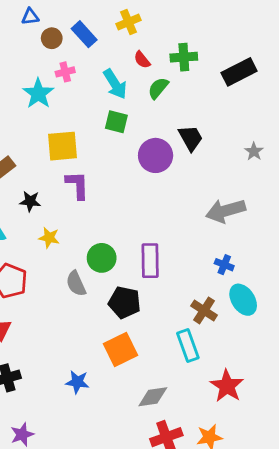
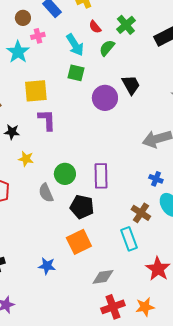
brown circle: (52, 38) -> (23, 18), moved
green cross: (184, 57) -> (126, 25), turned -36

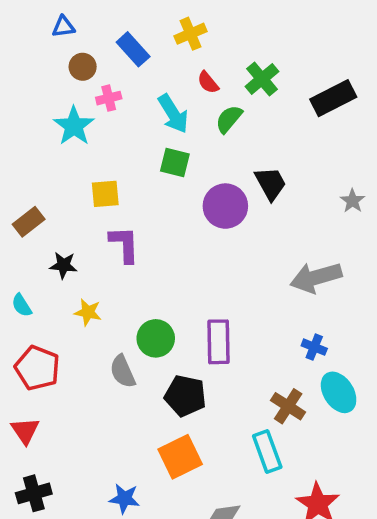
yellow square: (36, 91) -> (105, 194), size x0.7

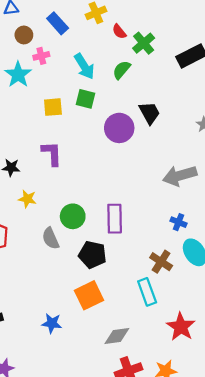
red semicircle: (208, 82) -> (119, 31), moved
yellow square: (105, 194) -> (53, 107), moved

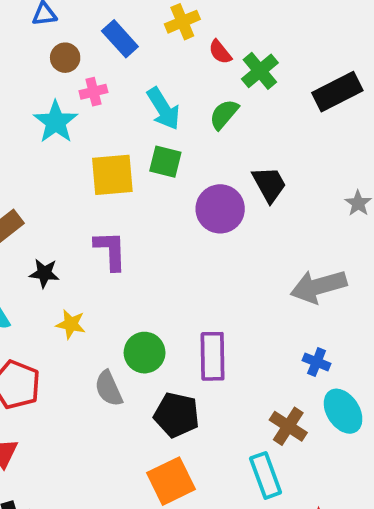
yellow square: (53, 107) -> (112, 175), size x1.4

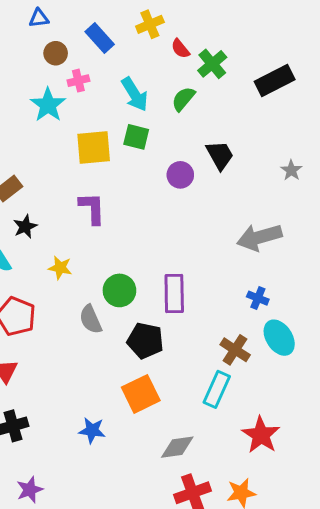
purple circle: (220, 209) -> (180, 175), size x0.7
black star: (44, 273) -> (25, 227), moved, turned -30
cyan rectangle: (266, 475) -> (217, 389), turned 44

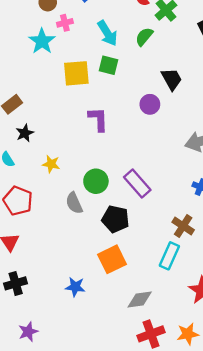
purple circle: (180, 175) -> (150, 104), moved
purple L-shape: (92, 208) -> (98, 119), moved
purple rectangle: (174, 294) -> (137, 184), turned -40

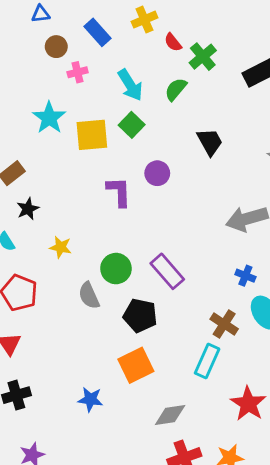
cyan star: (42, 41) -> (49, 118), moved
green square: (109, 65) -> (132, 125), turned 30
purple circle: (150, 104) -> (157, 173), moved

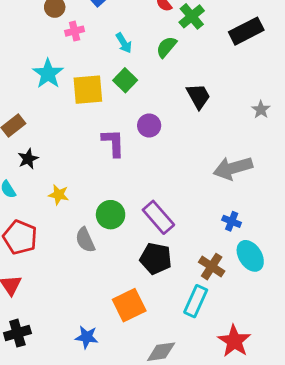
cyan arrow: (130, 85) -> (124, 43), size x0.7
black pentagon: (140, 315) -> (156, 259), moved

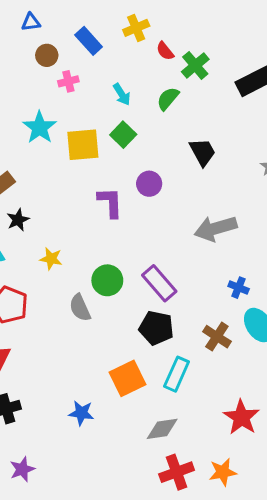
gray arrow: (233, 168) -> (215, 228), moved
cyan rectangle: (196, 301) -> (177, 374), moved

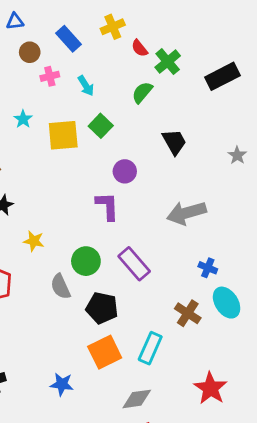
cyan arrow: (122, 94) -> (86, 86), moved
cyan star: (40, 127) -> (23, 119), size x0.6
purple L-shape: (110, 202) -> (107, 206), moved
black pentagon: (156, 328) -> (102, 308), moved

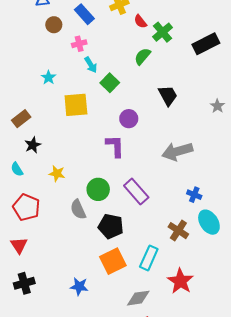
pink cross: (50, 76) -> (79, 44), moved
cyan arrow: (86, 86) -> (91, 65), moved
yellow square: (63, 135) -> (76, 105), moved
red star: (210, 388) -> (180, 281), moved

